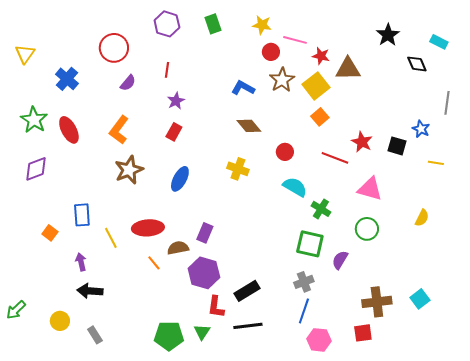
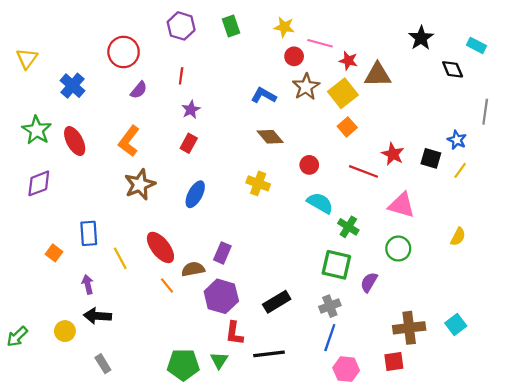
yellow line: (436, 163) -> (460, 170), moved, turned -63
red ellipse: (148, 228) -> (160, 247), turned 56
black rectangle: (247, 291) -> (277, 302), moved
yellow circle: (60, 321) -> (65, 331), moved

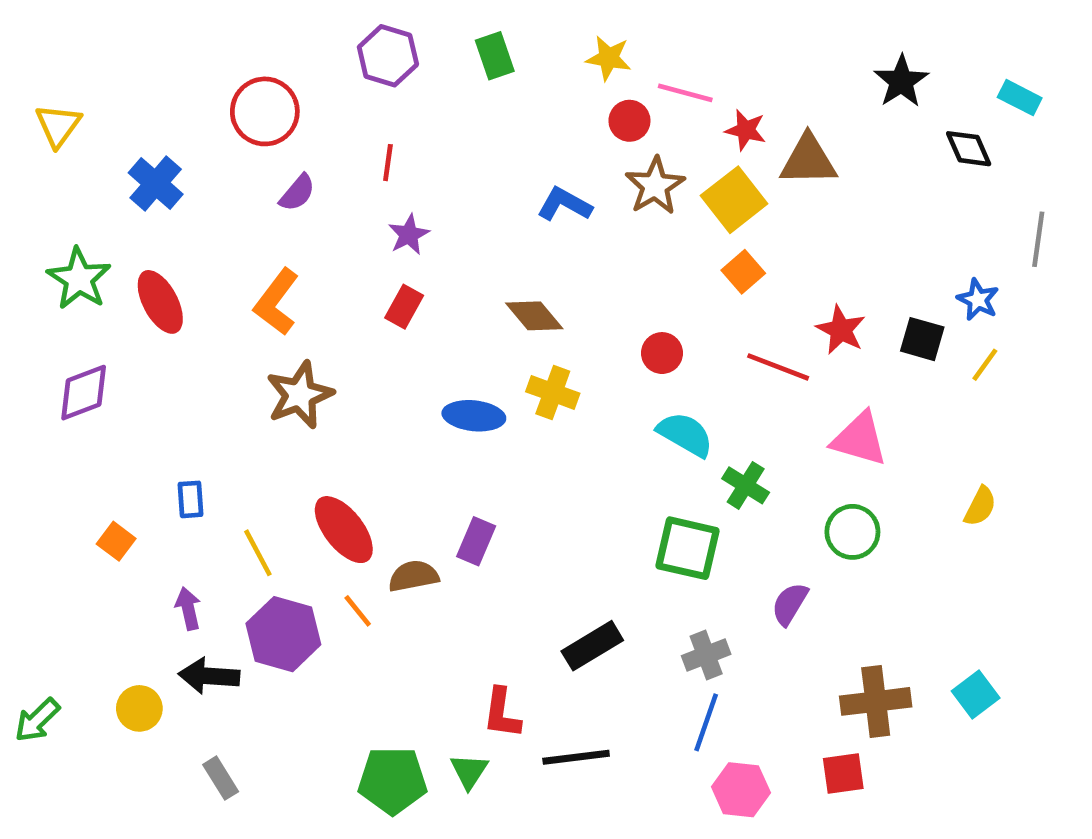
brown diamond: (270, 137) -> (534, 316), moved
blue ellipse: (195, 194) -> (474, 416), moved, turned 68
blue rectangle: (89, 233) -> (190, 499), size x0.7
green square: (336, 265) -> (688, 548), moved
purple hexagon: (221, 296) -> (283, 634), moved

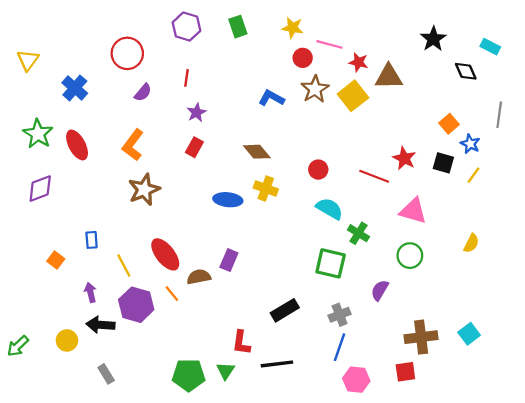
orange square: (743, 272) -> (449, 124), moved

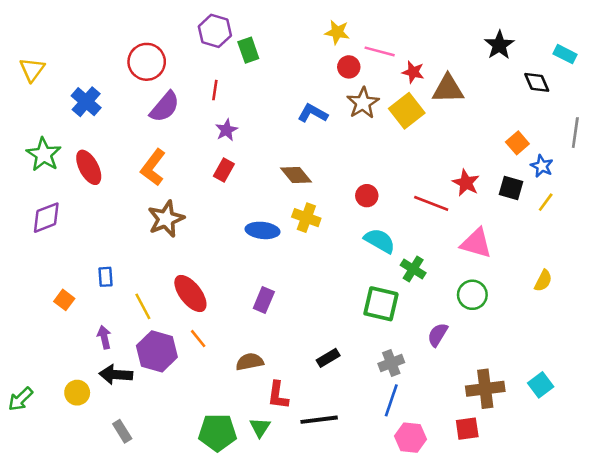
green rectangle: (238, 27) -> (248, 50), moved
purple semicircle: (143, 92) -> (165, 107), size x1.5
brown semicircle: (199, 277) -> (250, 362), moved
black rectangle: (285, 310) -> (328, 358), size x0.7

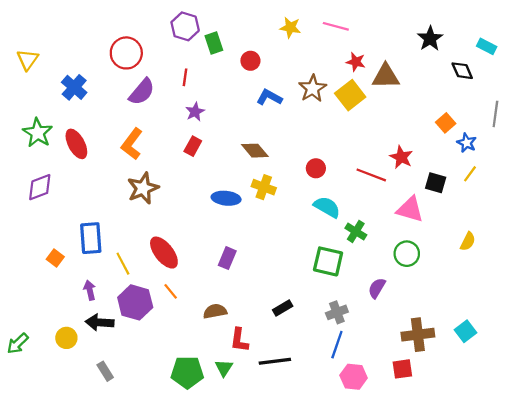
pink line: (380, 51) -> (336, 26), moved
red circle: (349, 67) -> (250, 61), moved
black square: (511, 188) -> (436, 183), moved
blue rectangle: (105, 277) -> (91, 238), size x1.8

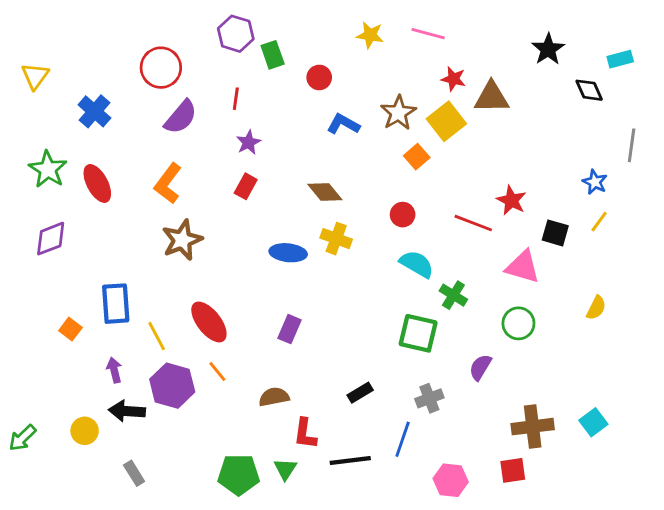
cyan rectangle: (487, 46) -> (620, 59), turned -42
orange square: (446, 123) -> (417, 157), moved
blue line: (337, 345) -> (403, 439), moved

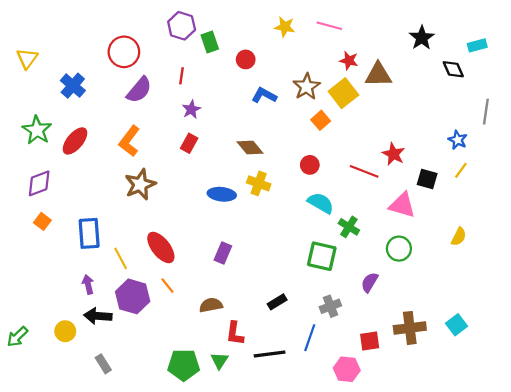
red ellipse: (97, 183) -> (75, 141), turned 68
orange square: (70, 329) -> (42, 221), moved
red square: (513, 470) -> (370, 341), moved

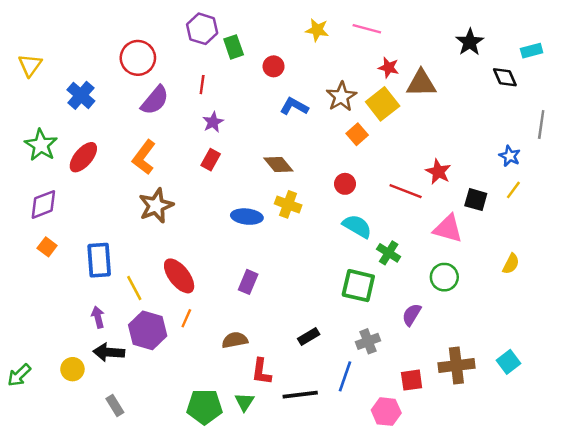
orange line: (167, 286) -> (186, 318), turned 63

